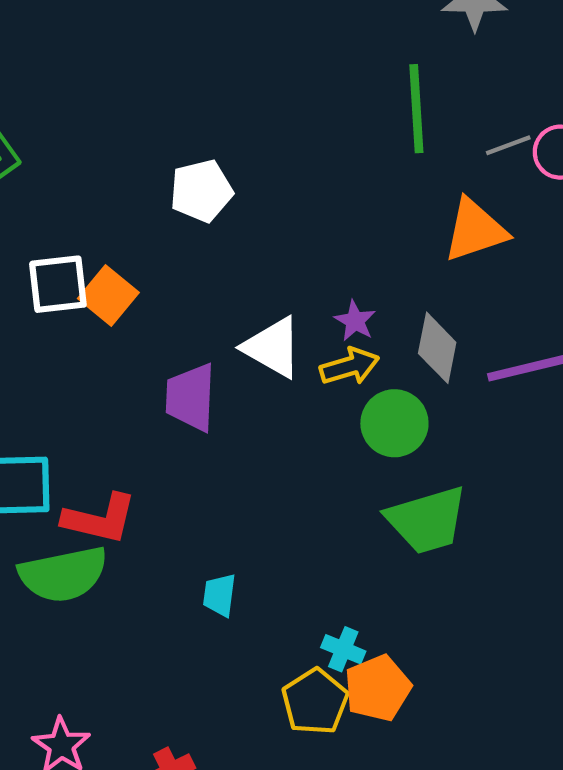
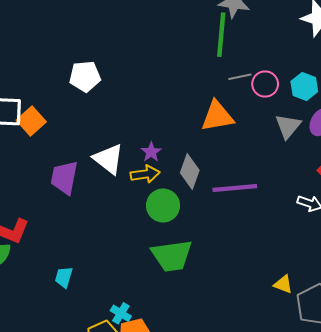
green line: (416, 109) -> (221, 35), moved

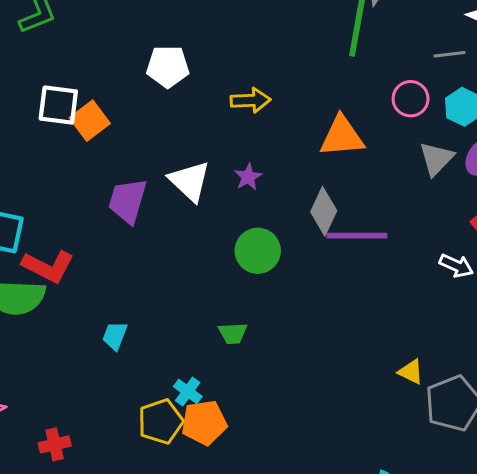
gray line: (240, 77) -> (450, 54), moved
gray diamond: (190, 171) -> (324, 211), moved
yellow arrow: (145, 174) -> (251, 100), moved
green trapezoid: (172, 256) -> (233, 333), moved, size x0.5

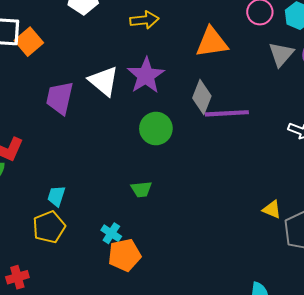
purple star: (248, 177) -> (146, 76), size x1.8
yellow pentagon: (161, 421) -> (49, 227), moved

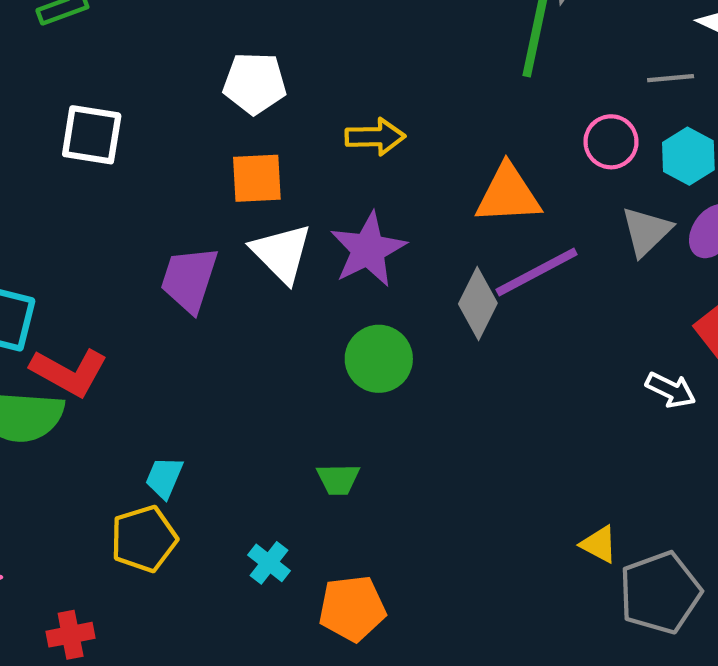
orange square: (29, 42) -> (257, 178), moved, turned 32
purple line: (227, 113) -> (537, 272), moved, turned -30
orange pentagon: (124, 255) -> (352, 608), moved

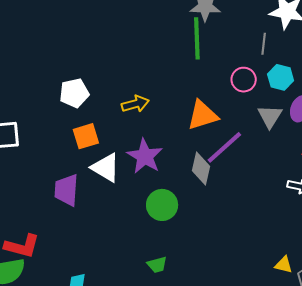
gray line: (671, 78) -> (264, 44), turned -65

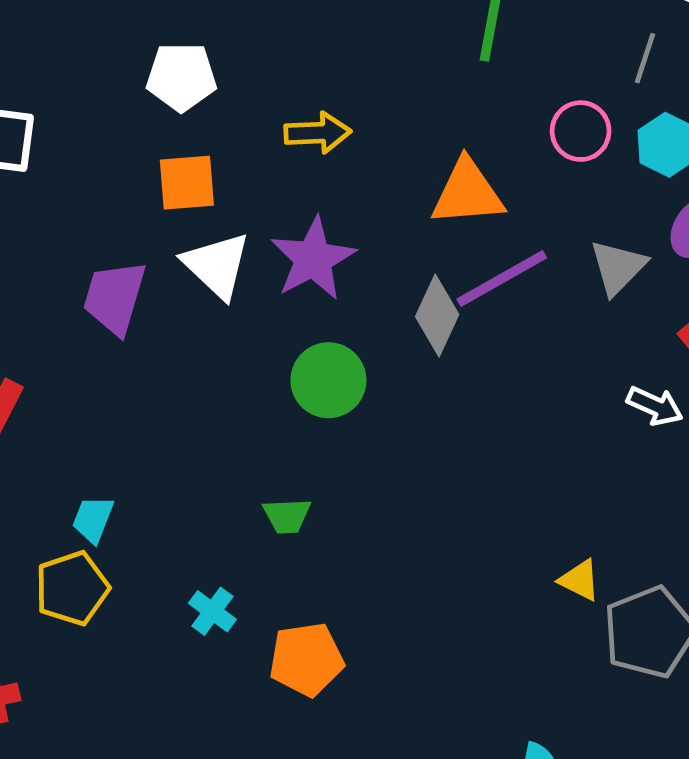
gray triangle: (270, 116) -> (618, 267), moved

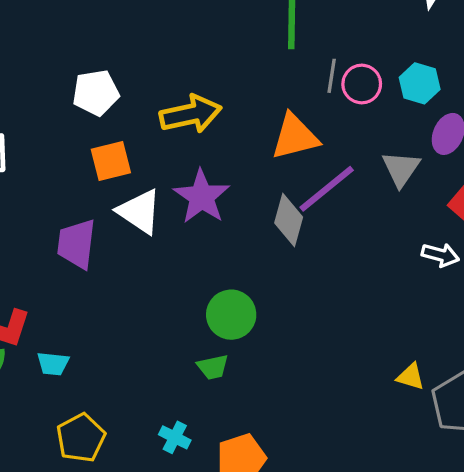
gray line: (645, 58) -> (332, 76), moved
yellow arrow: (318, 133) -> (191, 114), size x1.4
green circle: (328, 380) -> (231, 315), moved
cyan trapezoid: (93, 519) -> (53, 364), moved, turned -96

